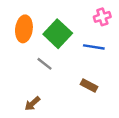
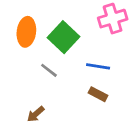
pink cross: (102, 17) -> (113, 19), size x1.5
blue line: (94, 47) -> (98, 66), moved

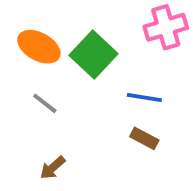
orange ellipse: (26, 32) -> (39, 47), turned -68
gray line: (49, 70) -> (45, 103), moved

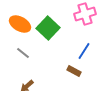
blue line: (144, 97) -> (84, 51), moved, turned -66

